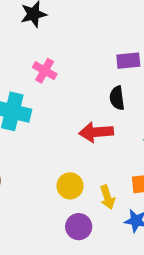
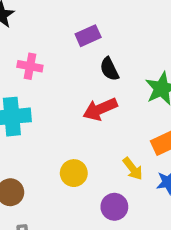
purple rectangle: (128, 61) -> (88, 36), moved
yellow circle: (70, 186) -> (74, 173), moved

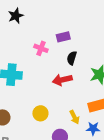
pink cross: (30, 66) -> (41, 48), moved
black semicircle: (109, 69) -> (72, 58), turned 32

